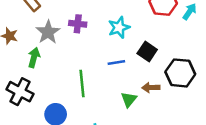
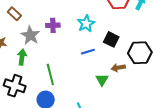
green line: (82, 84) -> (50, 74), moved

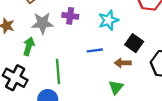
gray star: (30, 35) -> (42, 23), turned 30
blue line: (88, 52) -> (95, 50), moved
brown arrow: (118, 68) -> (123, 63), moved

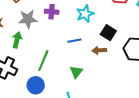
green line: (58, 72) -> (43, 61), turned 30
green triangle: (116, 87) -> (76, 72), moved

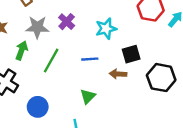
purple cross: (52, 12) -> (67, 22), turned 32
black square: (108, 33) -> (131, 54), turned 35
green line: (43, 61) -> (51, 61), moved

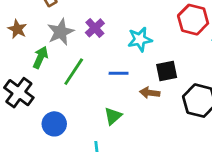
gray star: (37, 27) -> (61, 32), turned -30

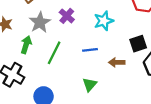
black square: (167, 71) -> (138, 44), moved

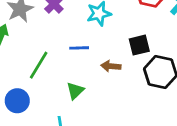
green line: (54, 53) -> (39, 65), moved

